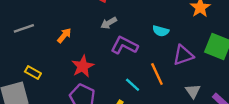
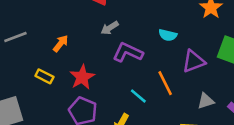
yellow rectangle: (33, 72) -> (44, 76), moved
gray triangle: (193, 91) -> (206, 101), turned 49

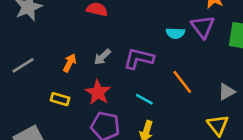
gray arrow: (110, 28) -> (102, 57), moved
purple triangle: (194, 61) -> (203, 27), moved, turned -35
cyan line: (138, 96) -> (144, 99), moved

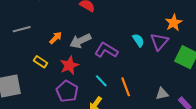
cyan semicircle: (175, 33) -> (138, 40), turned -144
gray arrow: (102, 57) -> (80, 41), size x1.5
orange line: (182, 82) -> (126, 87), moved

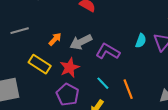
cyan semicircle: (138, 40) -> (141, 41), turned 56
yellow rectangle: (41, 62) -> (40, 64), size x1.5

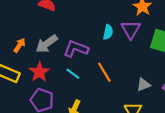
cyan line: (103, 83) -> (73, 74), moved
orange line: (128, 89) -> (104, 72), moved

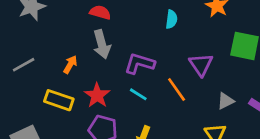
purple triangle: (131, 30) -> (201, 65), moved
cyan semicircle: (108, 32) -> (171, 19), moved
gray arrow: (47, 44) -> (102, 44), moved, turned -65

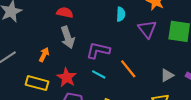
purple triangle: (201, 65) -> (147, 29), moved

